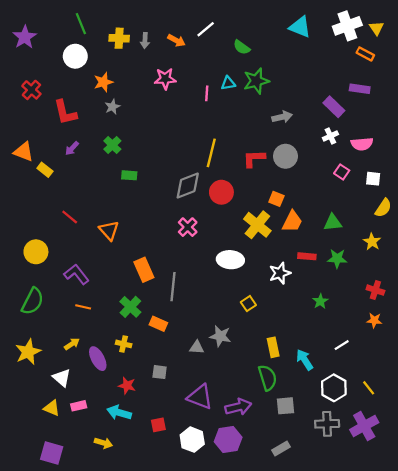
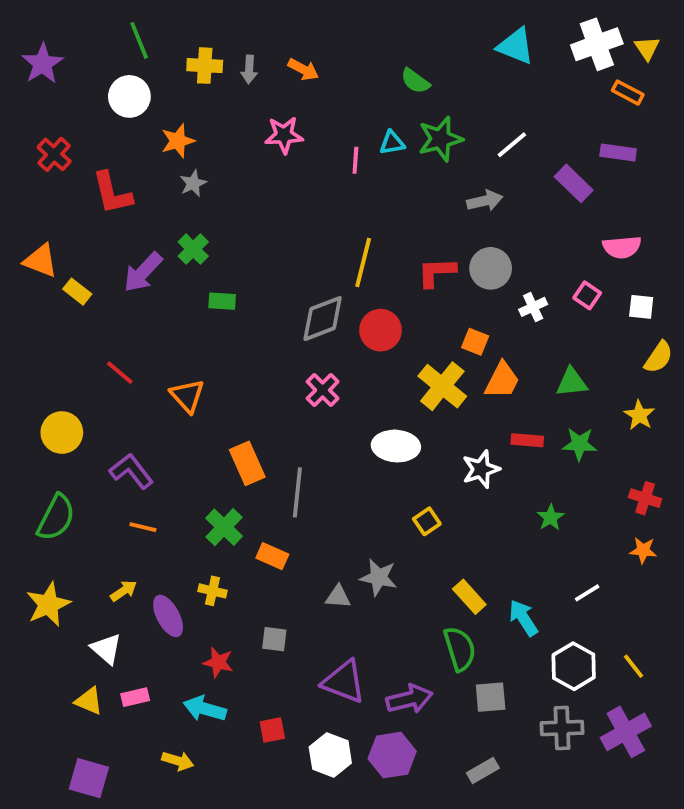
white line: (206, 29) -> (512, 145), moved
white cross: (330, 136) -> (533, 307), moved
purple arrow: (72, 148) -> (143, 272), moved, size x1.6
yellow rectangle: (273, 347) -> (469, 597), turned -30

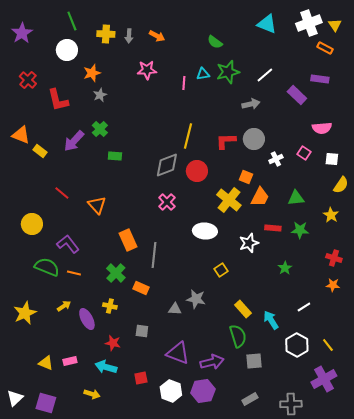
green semicircle: (56, 517) -> (47, 267), moved, turned -95
white triangle: (106, 649) -> (15, 398), moved, turned 36
gray cross: (562, 728) -> (291, 404), moved

